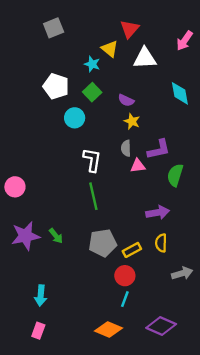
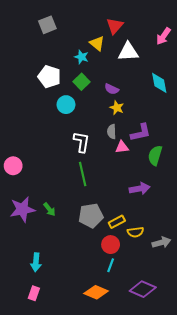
yellow semicircle: (161, 243) -> (135, 232), moved, turned -98

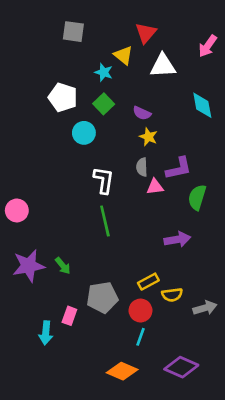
gray square: (47, 25) -> (73, 32), moved, turned 30
gray pentagon: (91, 216) -> (102, 297), moved
pink rectangle: (34, 293) -> (69, 316), moved

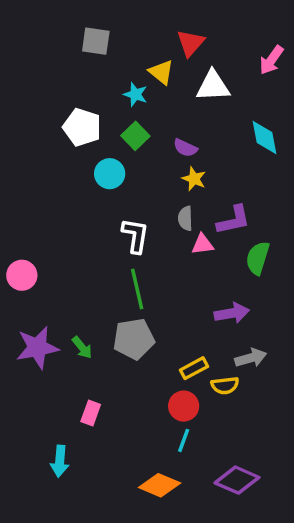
gray pentagon: (102, 297) -> (134, 339), moved
gray arrow: (205, 308) -> (251, 358), moved
cyan arrow: (46, 333) -> (60, 461), moved

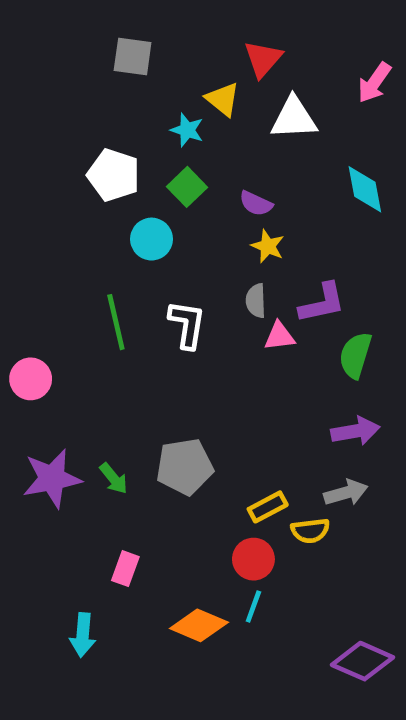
green line: (137, 289) -> (116, 322), moved
purple arrow: (232, 313) -> (355, 431), moved
purple diamond: (237, 480) -> (362, 661), moved
orange diamond: (160, 485) -> (199, 625), moved

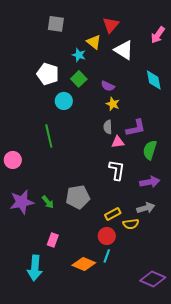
white triangle: (294, 118) -> (124, 50), turned 35
white L-shape: (187, 324) -> (117, 170), moved
cyan arrow: (83, 635) -> (35, 268), size x1.4

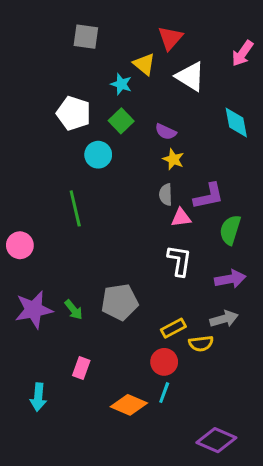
cyan arrow: (35, 268) -> (38, 397), moved, size x0.7
purple diamond: (153, 279) -> (216, 440), moved

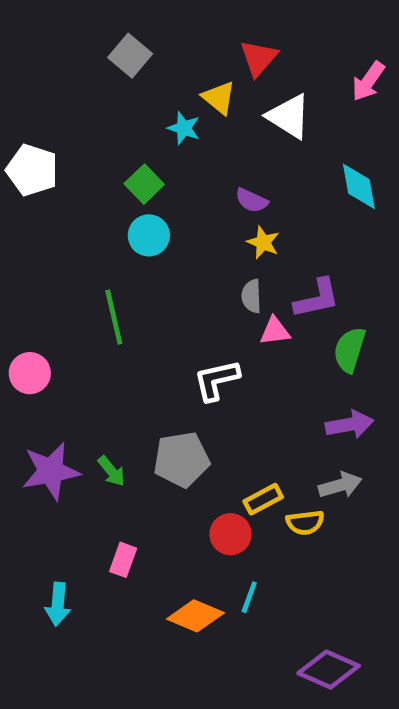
gray square: (86, 37) -> (130, 56), turned 32
white pentagon: (74, 113) -> (32, 170), moved
green square: (121, 121) -> (144, 184), moved
white L-shape: (180, 261) -> (216, 380), moved, turned -112
red circle: (164, 362) -> (230, 534), moved

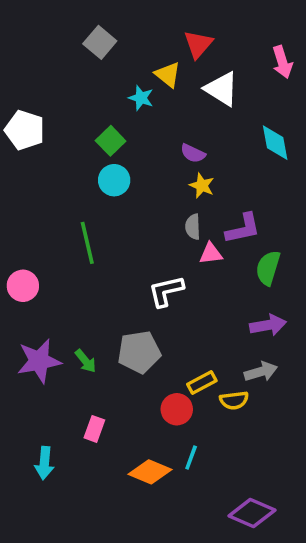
pink arrow: (368, 81) -> (282, 62), turned -52

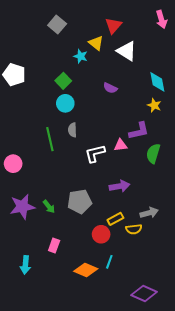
pink arrow: (282, 62) -> (161, 19), moved
yellow star: (202, 186) -> (154, 105), moved
gray semicircle: (193, 227) -> (72, 130), moved
white L-shape: (166, 291) -> (95, 153), moved
purple arrow: (268, 325) -> (119, 186), moved

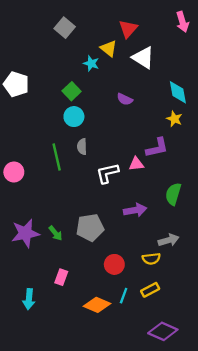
green semicircle: (153, 153) -> (173, 194), moved
pink circle: (13, 164) -> (14, 172), moved
yellow rectangle: (115, 219) -> (150, 290), moved

